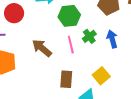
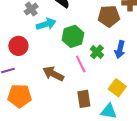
blue arrow: (112, 39) -> (120, 50), turned -138

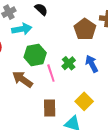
brown pentagon: (109, 16) -> (85, 29), turned 30
green hexagon: (73, 36) -> (35, 55), moved
blue arrow: (120, 50) -> (92, 64), turned 132

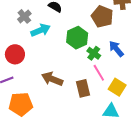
green hexagon: (35, 55) -> (77, 38), moved
pink line: (51, 73) -> (99, 73), moved
brown rectangle: (50, 108) -> (83, 88), moved

